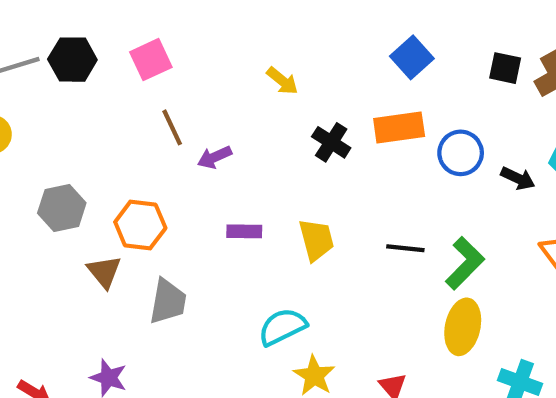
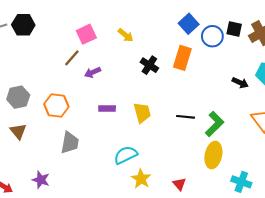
pink square: (151, 60) -> (86, 34), moved
brown line: (172, 127) -> (72, 58), turned 66
orange rectangle: (399, 127) -> (182, 58), turned -65
blue circle: (461, 153) -> (212, 36), moved
brown triangle: (104, 272) -> (18, 131), moved

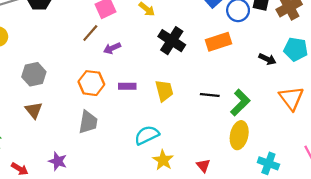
orange rectangle: (182, 58) -> (218, 42), moved, turned 55
black cross: (149, 65) -> (172, 41), size x1.4
orange hexagon: (56, 105) -> (91, 83), moved

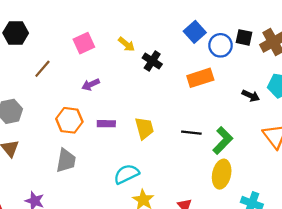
brown line: (90, 33) -> (42, 69), moved
black cross: (172, 41) -> (152, 61), moved, size x0.7

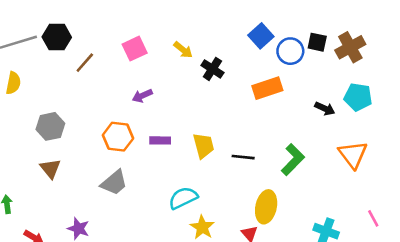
brown line: (42, 69) -> (85, 63), moved
black line: (191, 133) -> (243, 157), moved
gray trapezoid: (66, 161) -> (114, 183), turned 40
yellow ellipse: (222, 174) -> (266, 207), moved

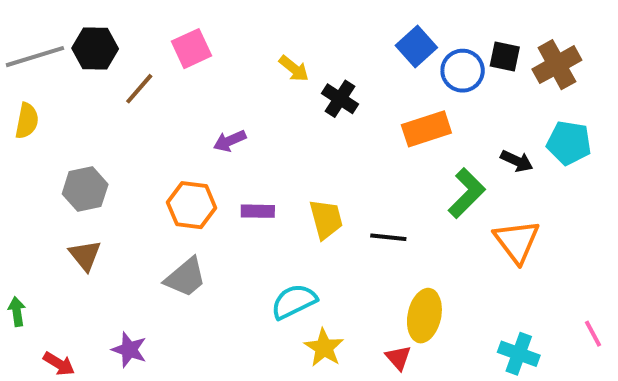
pink square: (135, 49) -> (192, 49), moved
orange triangle: (353, 155) -> (517, 241), moved
green L-shape: (293, 160) -> (467, 193), moved

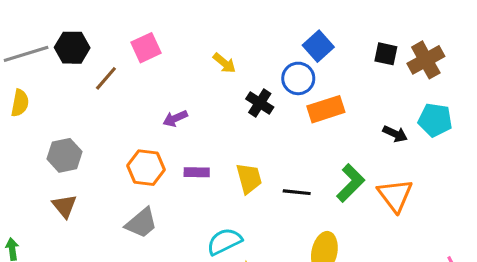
blue circle: (463, 71) -> (298, 78), moved
black cross: (340, 99) -> (260, 103), moved
green L-shape: (467, 193) -> (350, 183), moved

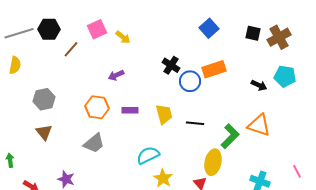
yellow arrow: (224, 63) -> (123, 37), moved
blue circle: (298, 78) -> (190, 81), moved
green L-shape: (350, 183) -> (230, 136), moved
orange triangle: (395, 195) -> (259, 125), turned -35

